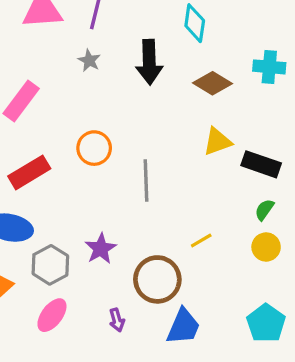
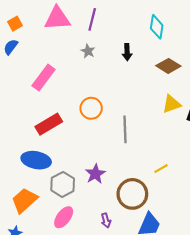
black arrow: (149, 62) -> (127, 52), size x0.6

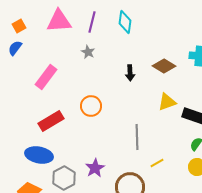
cyan diamond: (157, 27) -> (125, 22), moved
black arrow: (127, 52) -> (130, 73), moved
gray line: (125, 129) -> (137, 137), moved

